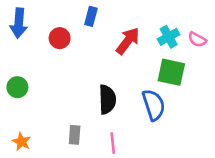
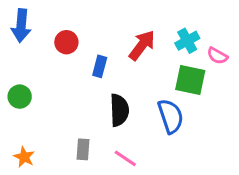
blue rectangle: (91, 16) -> (100, 66), moved
pink semicircle: (197, 39) -> (217, 56), moved
pink line: (113, 143) -> (125, 158), turned -50

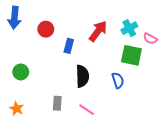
green circle: (20, 97) -> (21, 72), moved
blue semicircle: (171, 116) -> (118, 80), size x0.7

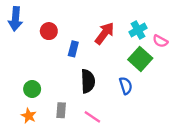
green square: (131, 55) -> (140, 59), turned 30
green circle: (21, 72) -> (32, 89), moved
orange star: (17, 109) -> (29, 116), moved

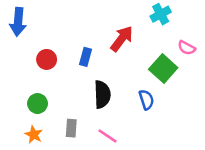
cyan cross: (138, 30) -> (161, 14), moved
red circle: (49, 31) -> (47, 59), moved

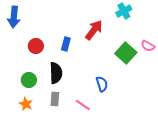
pink semicircle: (187, 48) -> (148, 46), moved
black semicircle: (102, 94) -> (56, 73), moved
blue semicircle: (146, 100) -> (102, 84), moved

